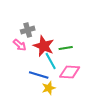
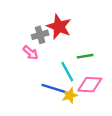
red star: (44, 46) -> (59, 27), moved
yellow star: (49, 88) -> (70, 95), moved

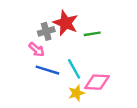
green line: (85, 56) -> (92, 34), moved
blue line: (53, 88) -> (47, 70), moved

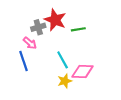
blue line: (47, 70) -> (24, 61), moved, turned 54

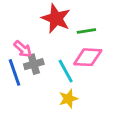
gray cross: (38, 27) -> (34, 64), moved
pink diamond: (83, 72) -> (88, 57), moved

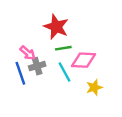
green line: (86, 31) -> (63, 48), moved
yellow star: (68, 99) -> (94, 87), moved

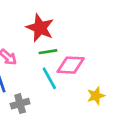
gray cross: (37, 66) -> (20, 104), moved
yellow star: (94, 87) -> (96, 96), moved

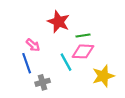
green line: (48, 52) -> (83, 36), moved
yellow star: (96, 96) -> (103, 76), size x1.5

